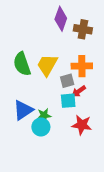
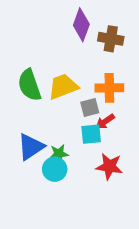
yellow trapezoid: (47, 65) -> (63, 86), turned 40

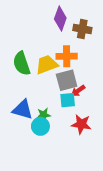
orange cross: (109, 88) -> (67, 56), moved
gray square: (90, 107) -> (67, 80), size x1.5
blue triangle: (31, 147) -> (23, 110), turned 50

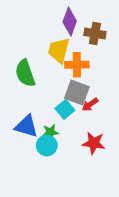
yellow trapezoid: (47, 65) -> (59, 50), moved, turned -55
gray square: (67, 80) -> (77, 92), turned 35
cyan square: (68, 100) -> (65, 109), moved, turned -35

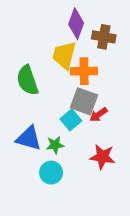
cyan circle: (47, 145) -> (51, 173), moved

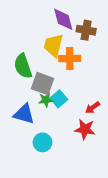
purple diamond: (76, 24) -> (63, 19), turned -35
gray square: (84, 101) -> (42, 84), moved
red arrow: (99, 115) -> (93, 108), moved
green star: (55, 145) -> (46, 100), moved

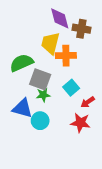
green semicircle: (23, 66) -> (21, 63), turned 85
cyan square: (59, 99) -> (71, 88), moved
cyan circle: (42, 142) -> (40, 121), moved

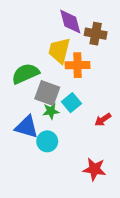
cyan square: (71, 88) -> (71, 103), moved
red star: (80, 123) -> (94, 169), moved

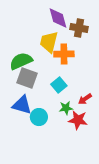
gray square: (47, 93) -> (27, 78), moved
green star: (51, 111) -> (66, 108), moved
red star: (94, 169) -> (78, 120), moved

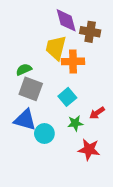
green semicircle: (21, 61) -> (24, 69), size x0.6
red star: (78, 120) -> (89, 150), moved

